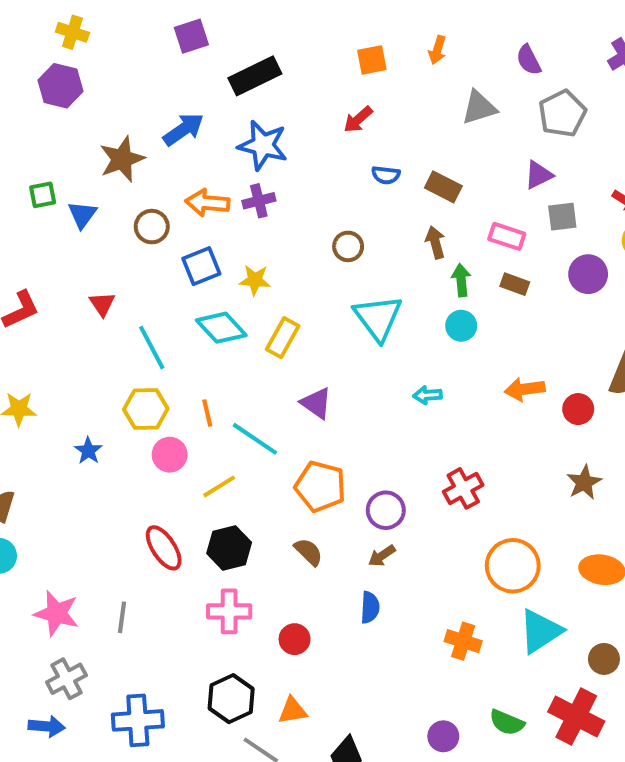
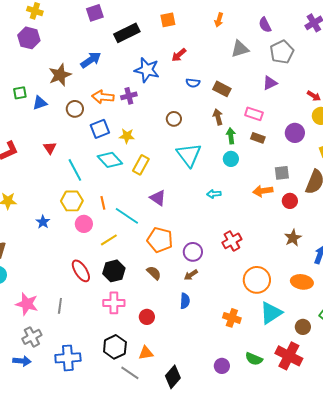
orange square: (372, 60) -> (168, 20), moved
blue star: (263, 145) -> (147, 70), moved
blue triangle: (82, 215) -> (40, 103), turned 35
gray square: (562, 217) -> (282, 173), moved

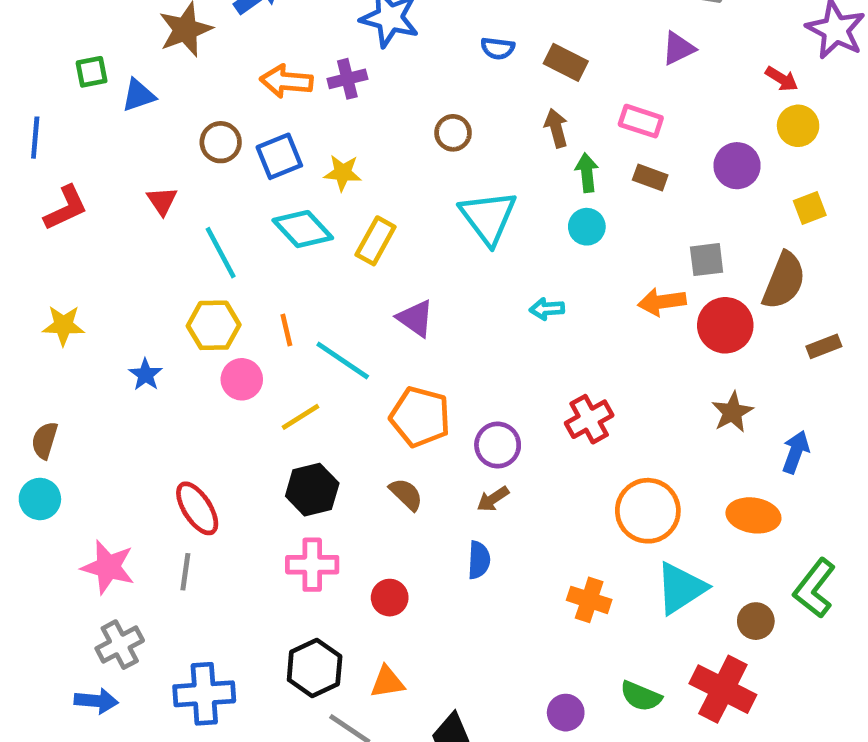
brown circle: (75, 109) -> (221, 142), moved
red circle: (290, 201) -> (725, 325), size x1.5
red ellipse: (81, 271) -> (197, 508), moved

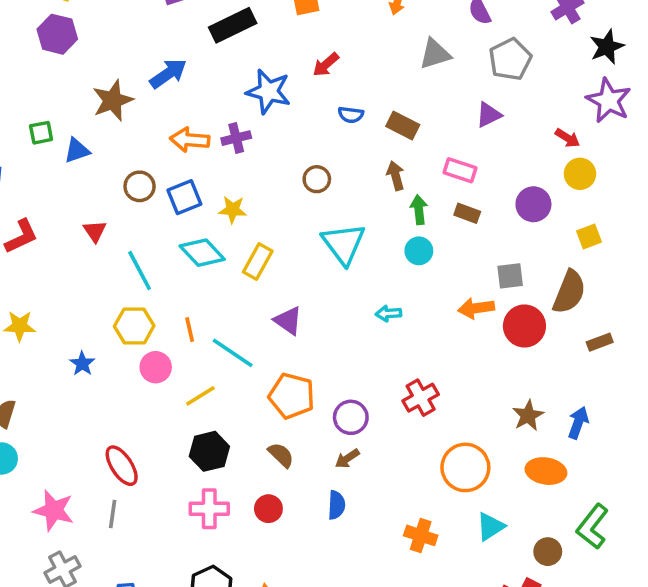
brown star: (732, 412) -> (528, 416), moved
cyan triangle: (681, 588) -> (490, 527), size x0.7
red circle: (390, 598) -> (268, 509), moved

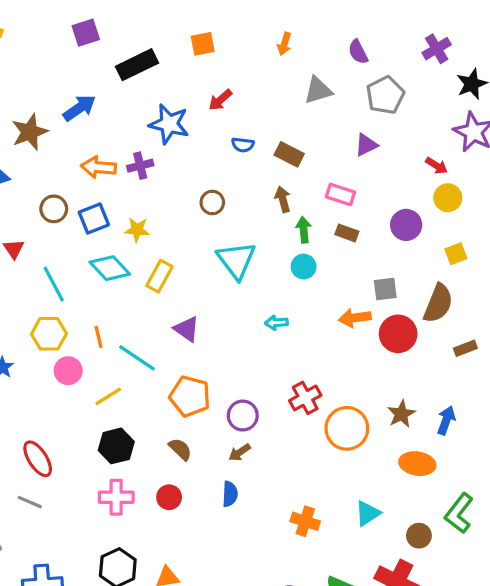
orange circle: (465, 467) -> (347, 428), moved
gray line: (113, 514) -> (30, 502), turned -75

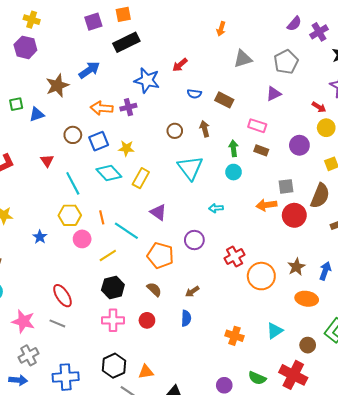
orange square: (203, 44) -> (123, 14), moved
purple semicircle: (358, 52) -> (294, 24), moved, turned -112
brown arrow: (283, 199) -> (205, 129), moved
purple circle: (243, 416) -> (194, 240), moved

